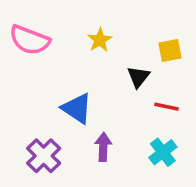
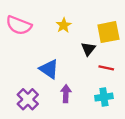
yellow square: (170, 51) -> (108, 32), size x1.5
cyan cross: (163, 152) -> (104, 97), turned 30

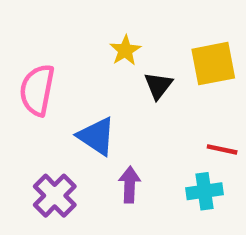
pink semicircle: (19, 25) -> (37, 90), moved, turned 80
black triangle: (88, 49) -> (158, 86), moved
red line: (106, 68) -> (222, 149), moved

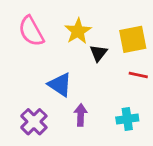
yellow star: (125, 50) -> (78, 31), size x1.4
pink semicircle: (37, 90) -> (31, 31), moved, turned -40
red line: (222, 149) -> (138, 75), moved

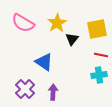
pink semicircle: (31, 31) -> (23, 23), turned -30
purple arrow: (81, 115) -> (53, 92), moved
cyan cross: (127, 119) -> (99, 75), moved

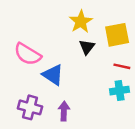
pink semicircle: (23, 23) -> (28, 54), moved
yellow star: (57, 23) -> (81, 22), moved
purple cross: (25, 89) -> (30, 107), turned -30

